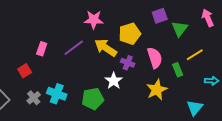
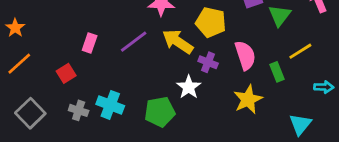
yellow pentagon: (130, 34) -> (211, 22), turned 30
gray cross: (34, 98) -> (79, 110), turned -32

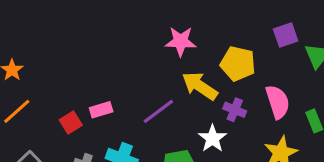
purple line: (134, 42) -> (158, 111), moved
pink rectangle: (90, 43) -> (101, 110), moved, turned 54

